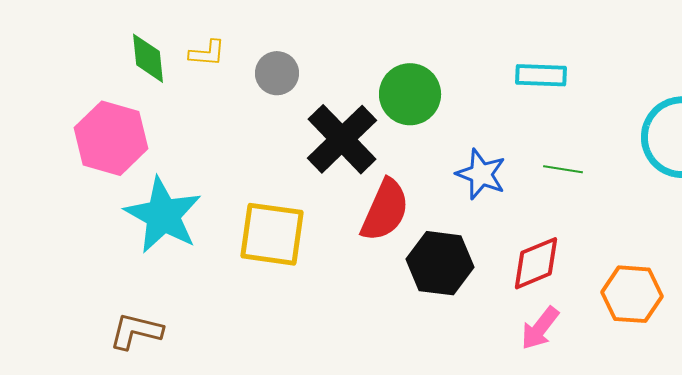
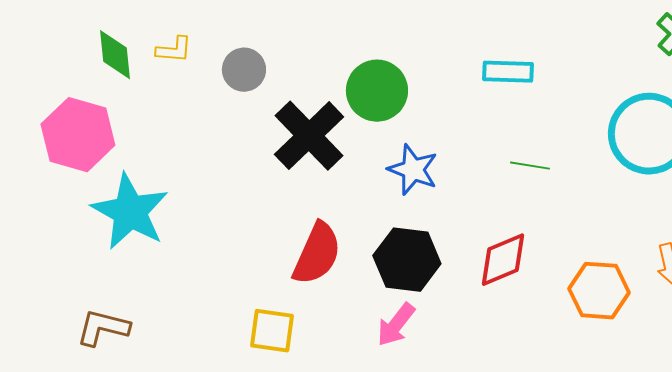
blue star: (481, 174) -> (413, 170), moved
red semicircle: (385, 210) -> (317, 254), moved
yellow square: (272, 234) -> (272, 331), moved, size x0.7
pink arrow: (540, 328) -> (396, 325), moved

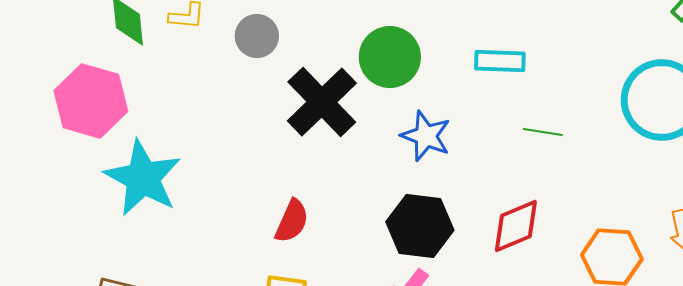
cyan rectangle: (508, 72) -> (500, 61), moved
red semicircle: (317, 254) -> (292, 221), moved, size x0.7

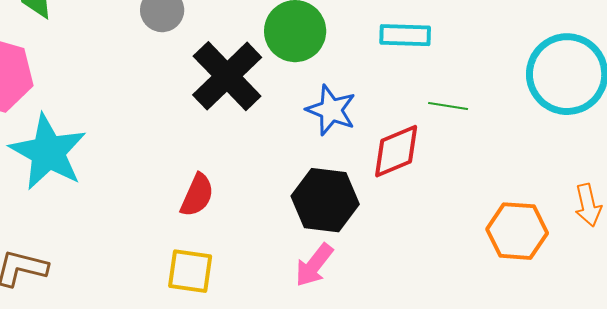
red diamond: (516, 226) -> (396, 151), moved

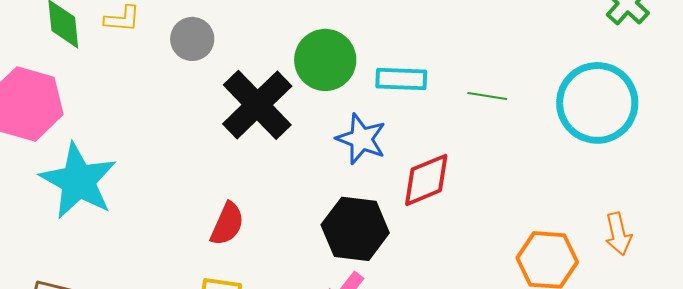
cyan rectangle: (405, 35) -> (401, 79), moved
green line: (448, 106) -> (487, 96), moved

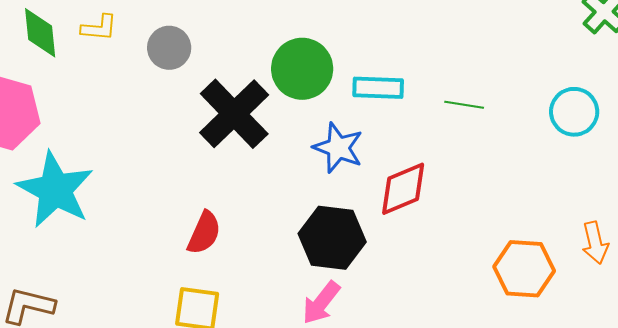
cyan circle: (597, 103) -> (574, 112), size x0.6

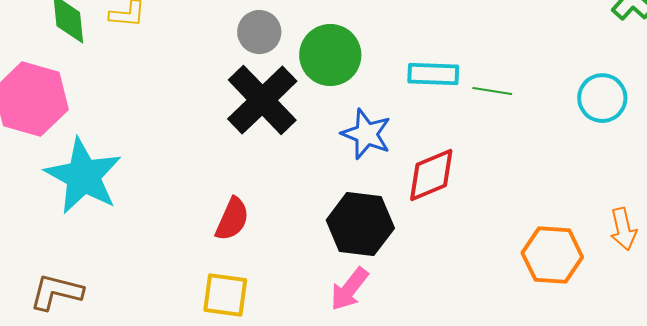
gray circle: (169, 48) -> (259, 32), moved
cyan rectangle: (378, 88) -> (433, 74), moved

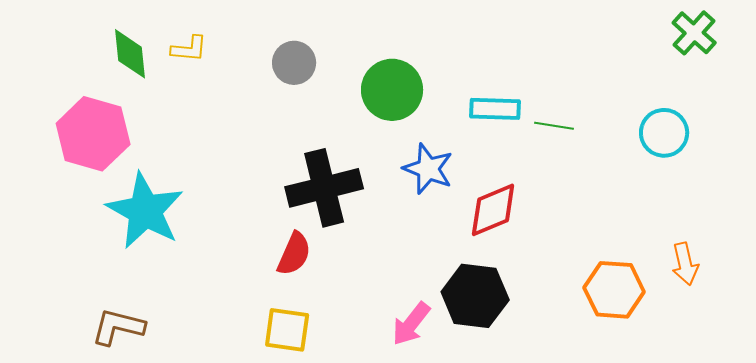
gray circle: (259, 32) -> (294, 63), moved
black cross: (262, 100) -> (324, 188), moved, turned 30
black hexagon: (360, 224) -> (475, 296), moved

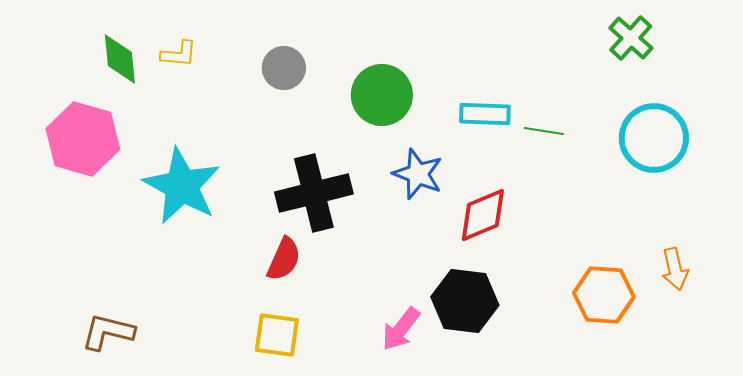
green cross: (694, 33) -> (631, 38), moved
cyan circle: (664, 133) -> (654, 138), size x1.4
cyan star: (145, 211) -> (182, 186), moved

